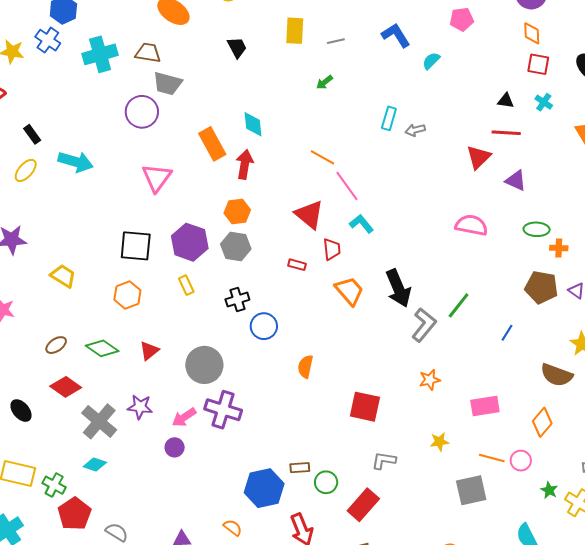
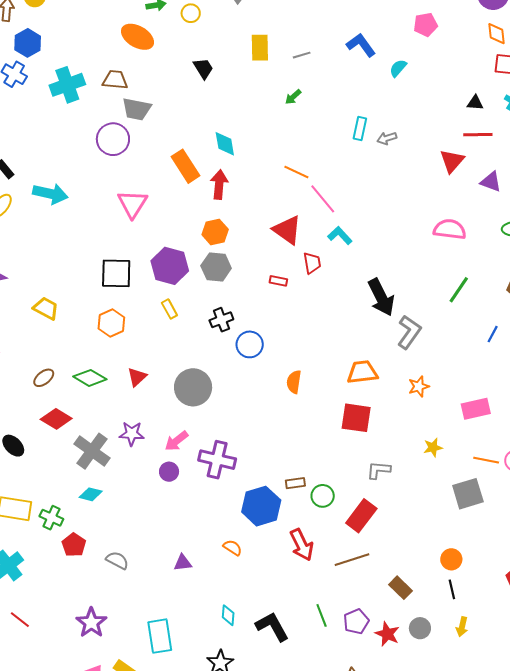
orange trapezoid: (349, 291) -> (362, 372), moved, turned -52
green line: (459, 305) -> (459, 290), moved
purple cross: (223, 410) -> (217, 460), moved
red pentagon: (74, 514) -> (74, 545), size x0.7

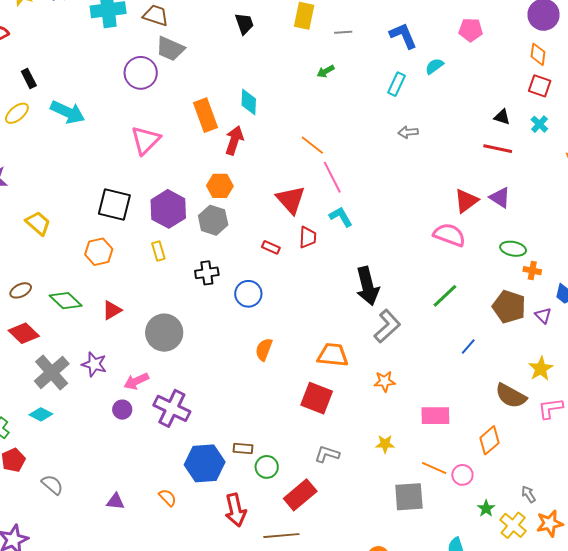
cyan rectangle: (360, 128) -> (397, 84), moved
red triangle: (452, 161) -> (466, 201), moved
blue circle: (250, 344) -> (248, 294), moved

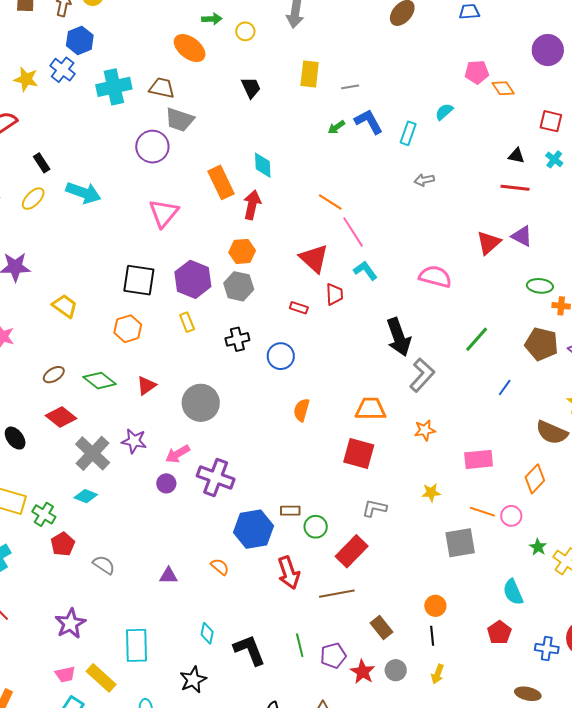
blue L-shape: (403, 36) -> (369, 122), moved
orange diamond: (538, 54) -> (503, 88), moved, turned -35
pink semicircle: (449, 235) -> (435, 277), moved

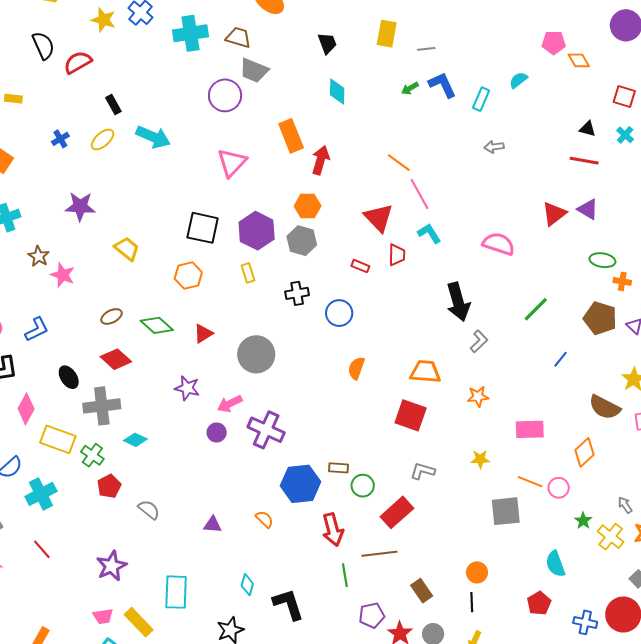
cyan diamond: (263, 165) -> (337, 92), moved
gray L-shape: (422, 375) -> (479, 341), size x0.7
gray cross: (93, 453) -> (102, 406), moved, turned 36
green line: (300, 645) -> (345, 575), moved

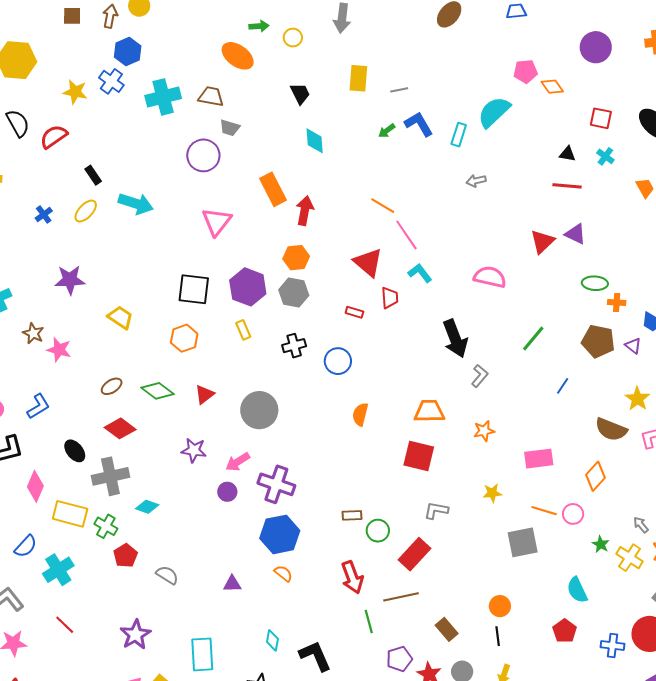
gray trapezoid: (254, 70) -> (230, 128), size x0.7
cyan semicircle: (518, 80) -> (494, 112), size x1.8
blue hexagon: (301, 484) -> (280, 534), moved

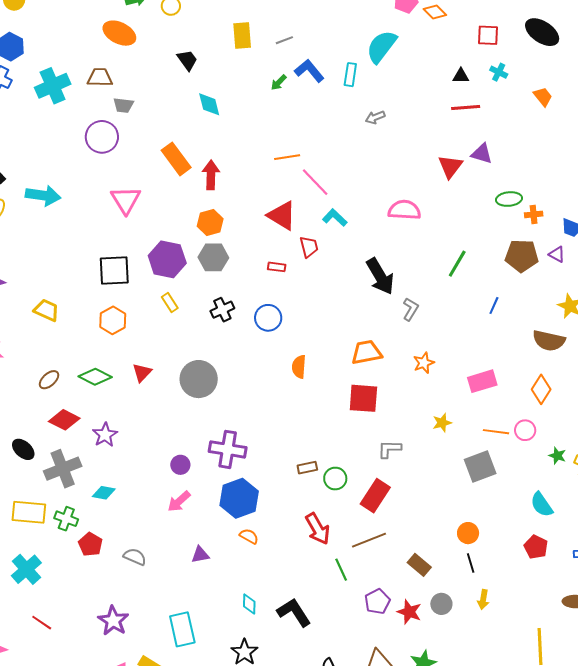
orange line: (383, 206) -> (287, 157), turned -30
purple star: (194, 450) -> (105, 435), moved, turned -30
pink arrow: (238, 462) -> (179, 501), moved

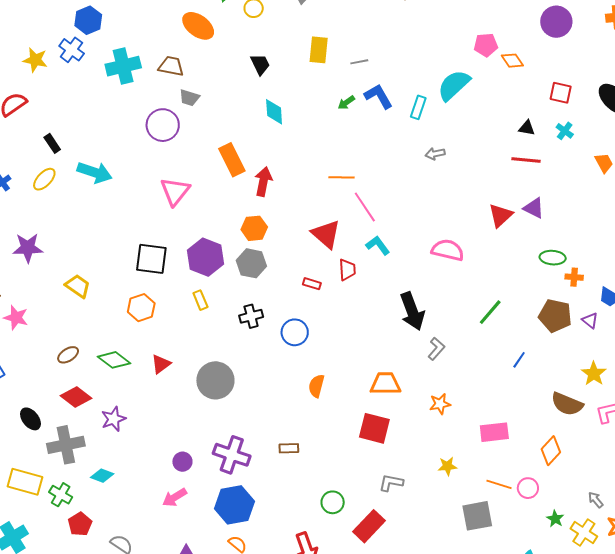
brown rectangle: (307, 468) -> (289, 448), moved

